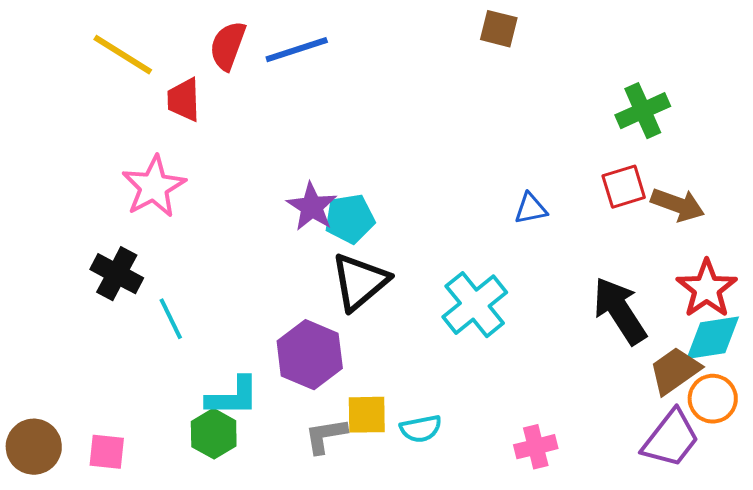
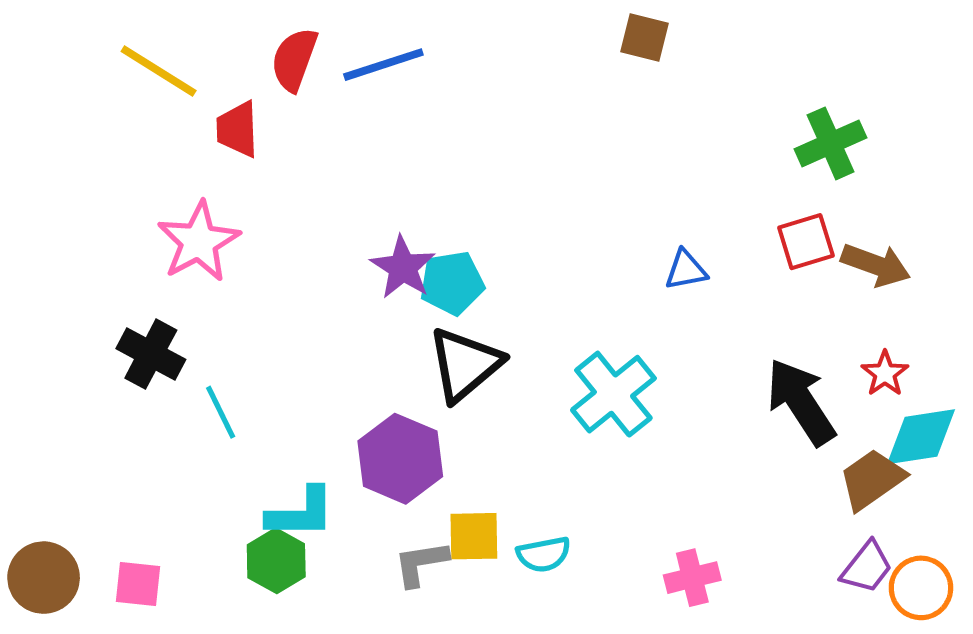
red star: (707, 289) -> (885, 373), moved, size x0.6
orange circle: (713, 399) -> (921, 588), moved
purple trapezoid: (671, 439) -> (867, 567), size x0.7

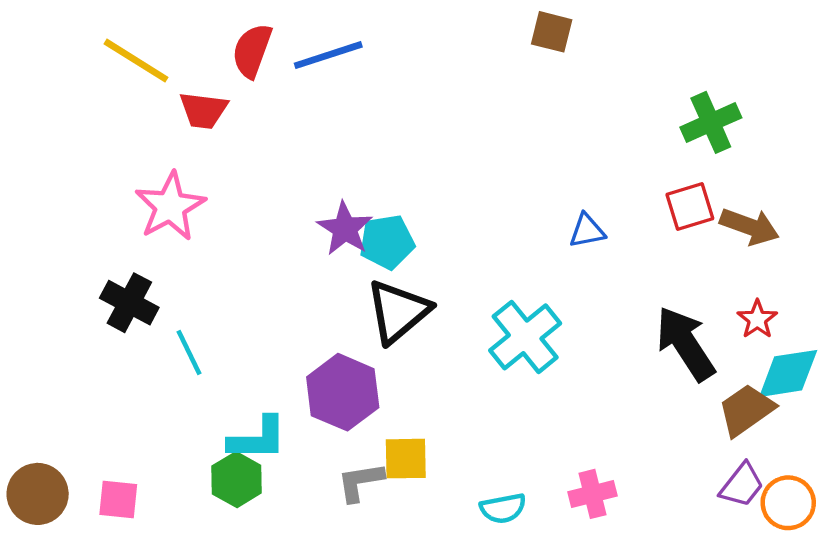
red trapezoid: (237, 129) -> (203, 110), turned -81
cyan semicircle: (544, 554) -> (503, 508), moved

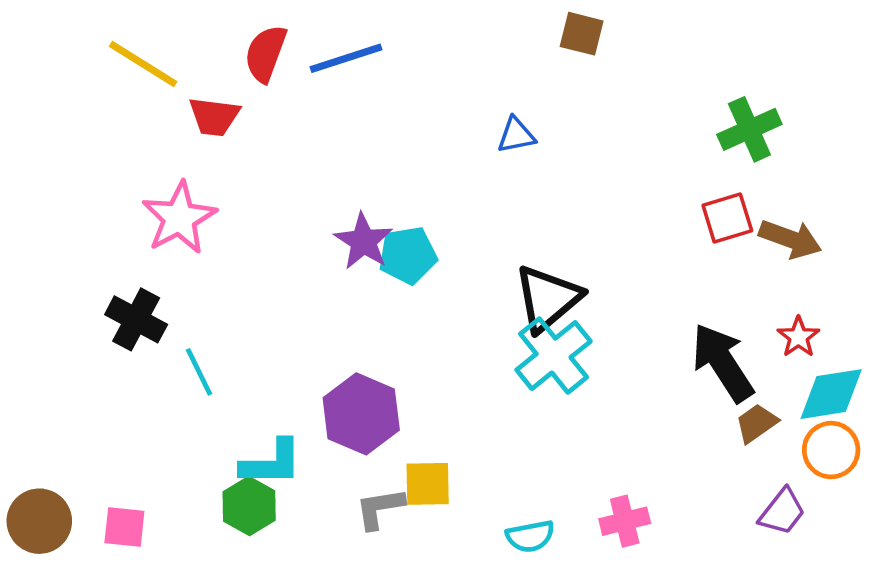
blue triangle: (587, 231) -> (516, 135), moved
black triangle: (398, 312) -> (548, 298), moved
brown trapezoid: (746, 410) -> (756, 423), moved, size x0.7
orange circle: (788, 503) -> (831, 450), moved

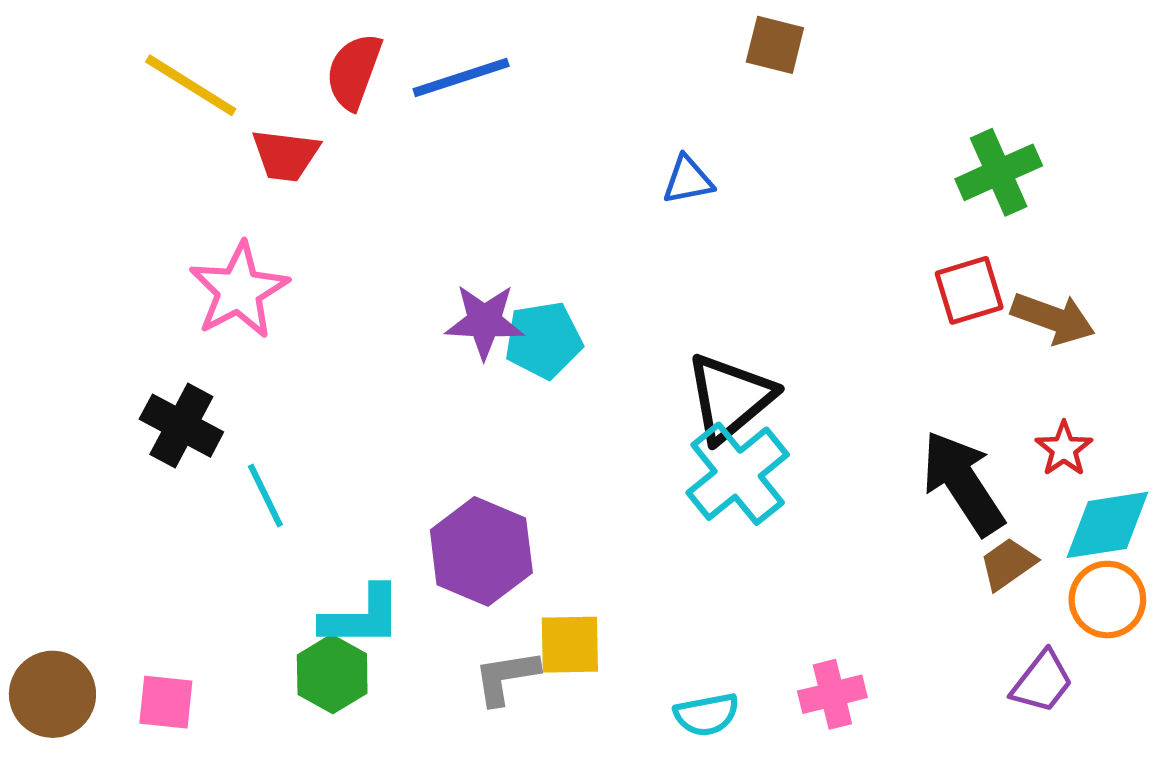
purple star: (363, 241) -> (484, 321), turned -30

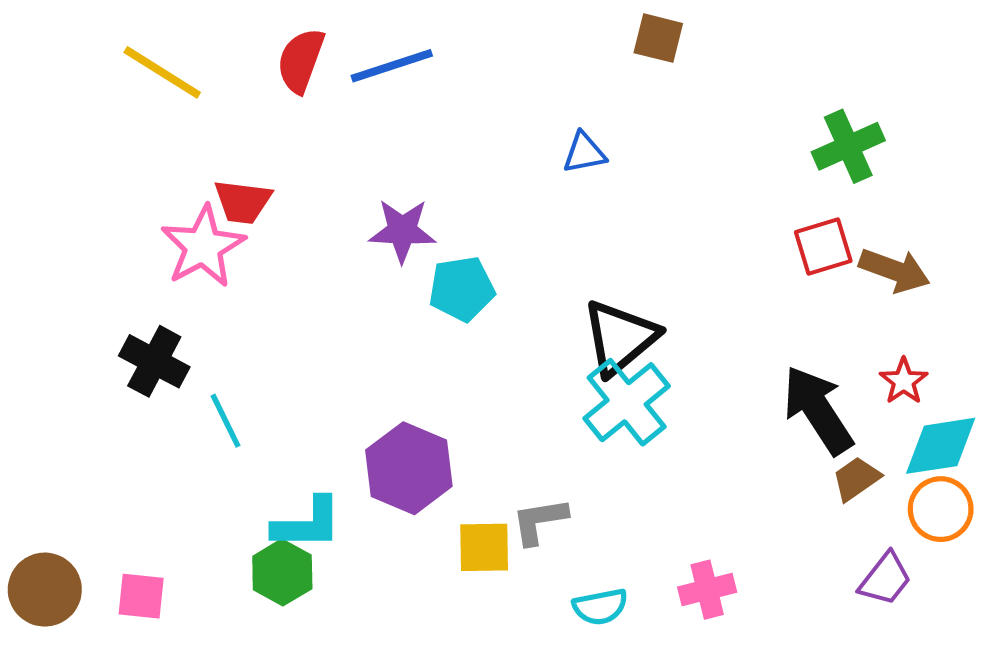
red trapezoid: (286, 155) -> (243, 202), moved
purple star: (484, 321) -> (402, 231), moved
gray L-shape: (506, 677) -> (540, 521), moved

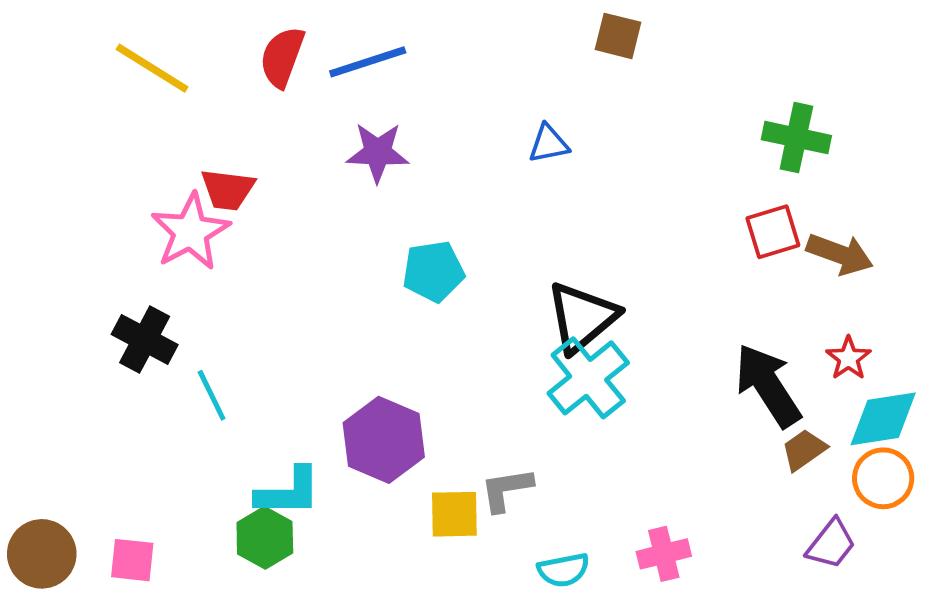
green cross: (848, 146) -> (796, 138), turned 36
purple star: (402, 231) -> (378, 152), moved

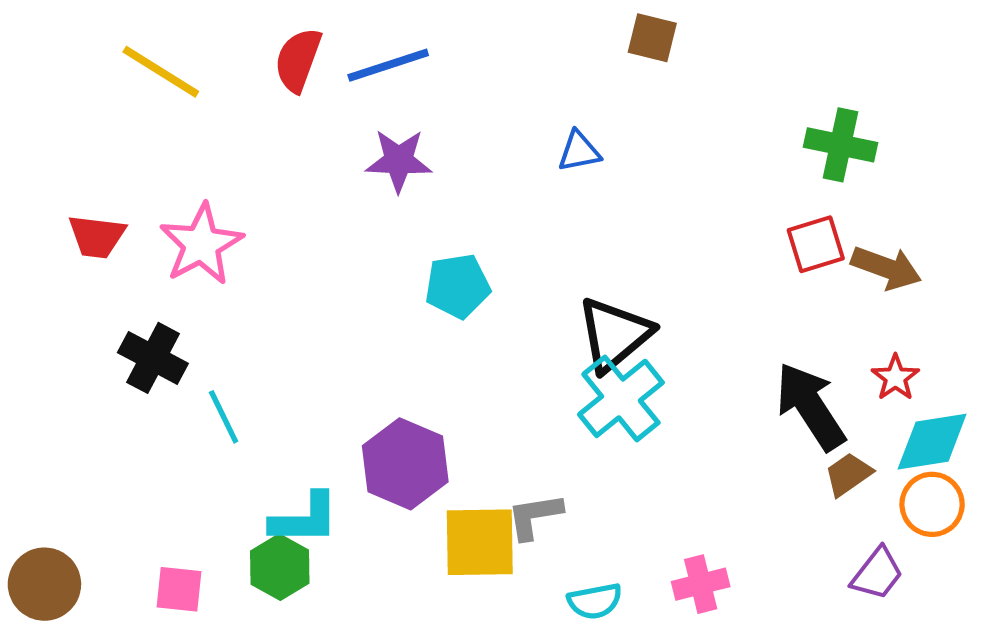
red trapezoid: (228, 190) -> (97, 236), moved
yellow square: (454, 514) -> (480, 542), size x1.4
pink square: (132, 560) -> (179, 589), moved

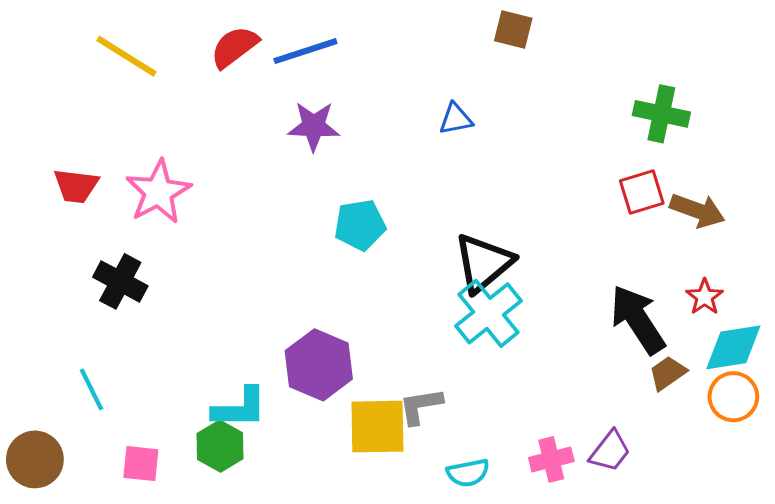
red semicircle: (298, 60) -> (234, 47), turned 33
cyan line: (224, 417) -> (91, 389), moved
purple trapezoid: (877, 574) -> (610, 451), moved

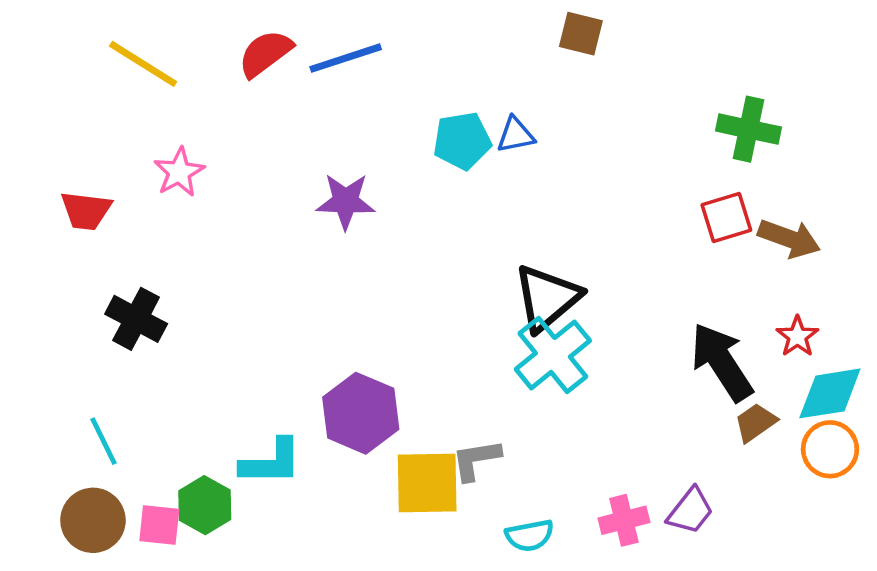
purple star: (314, 126) -> (346, 201), moved
pink star: (158, 192) -> (179, 172), moved, size x0.7
cyan pentagon: (360, 225) -> (462, 141), moved
green hexagon: (220, 446) -> (205, 505), moved
brown circle: (35, 459) -> (93, 520), moved

